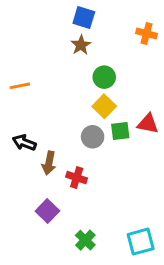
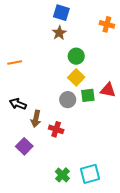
purple square: (47, 211) -> (24, 146), moved
cyan square: (141, 242) -> (90, 174), moved

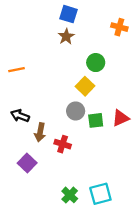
green circle: (76, 56) -> (96, 63), moved
red triangle: (108, 90) -> (121, 118), moved, turned -35
green square: (88, 95) -> (96, 120), moved

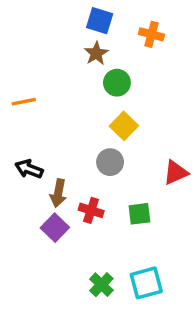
orange cross: (119, 27) -> (151, 34), moved
green circle: (96, 63) -> (117, 83), moved
green square: (96, 120) -> (139, 214), moved
purple square: (27, 163) -> (55, 228), moved

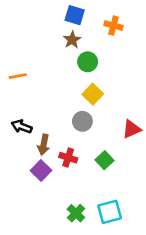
green square: (139, 214) -> (104, 160), turned -36

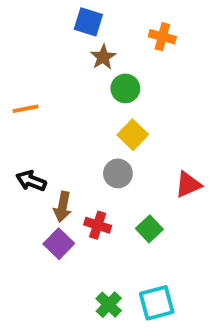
blue square: (75, 15) -> (88, 22), moved

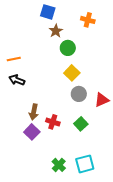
gray circle: (118, 173) -> (79, 94), moved
black arrow: (31, 181) -> (17, 80), moved

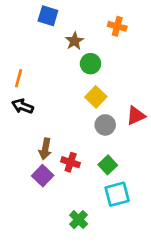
blue square: (48, 12) -> (48, 16), moved
orange line: (14, 59) -> (19, 78), turned -64
red triangle: (102, 100) -> (136, 116), moved
cyan square: (85, 164) -> (117, 194), moved

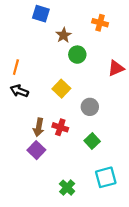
yellow square: (96, 97) -> (61, 89), moved
red triangle: (136, 116) -> (116, 68), moved
red cross: (71, 162) -> (60, 127), moved
cyan square: (117, 194) -> (106, 177), moved

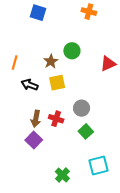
orange cross: (100, 23) -> (89, 12), moved
brown star: (64, 35) -> (51, 61), moved
yellow square: (61, 89) -> (57, 83), turned 35
black arrow: (19, 91) -> (30, 85), moved
gray circle: (90, 107) -> (82, 108), moved

